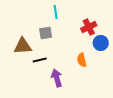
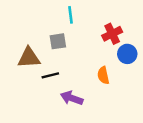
purple arrow: (57, 78) -> (72, 98), turned -54

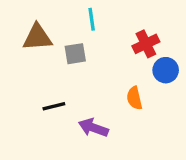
brown triangle: (29, 58) -> (37, 37), moved
black line: (50, 75) -> (54, 106), moved

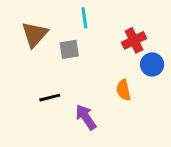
brown triangle: (37, 37) -> (35, 34), turned -44
purple arrow: (93, 128) -> (86, 117), turned 36

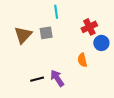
brown triangle: (35, 34) -> (23, 35), moved
black line: (50, 98) -> (37, 79), moved

